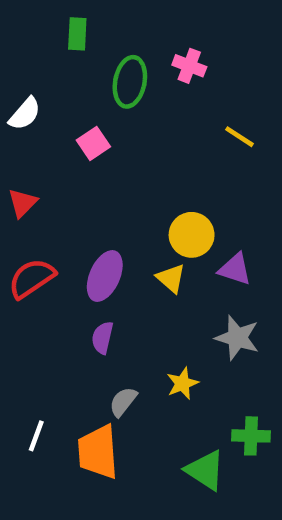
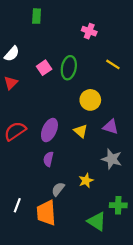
green ellipse: (130, 82) -> (69, 68), moved
red triangle: (22, 203) -> (11, 83), moved
yellow circle: (192, 235) -> (90, 100), moved

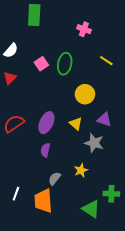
green rectangle: (37, 16) -> (34, 15), size x1.5
gray star: (112, 159) -> (94, 143), moved

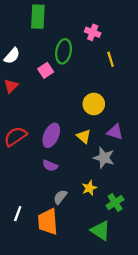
yellow line: (106, 61) -> (111, 59), moved, turned 40
green ellipse: (65, 64) -> (64, 51), moved
purple semicircle: (45, 150) -> (50, 166), turned -80
green cross: (111, 194) -> (115, 203), moved, turned -35

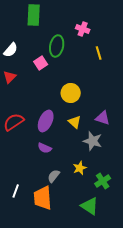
yellow circle: (94, 104) -> (71, 93), moved

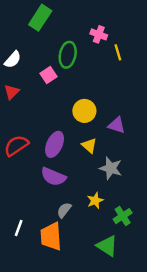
green rectangle: (34, 15) -> (40, 18), turned 30
yellow line: (99, 53) -> (118, 52), moved
purple triangle: (103, 118) -> (117, 125), moved
purple semicircle: (45, 148) -> (53, 177), size x1.5

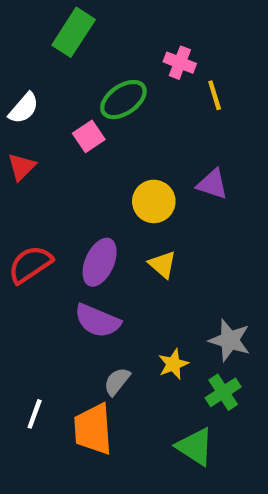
green ellipse: (68, 55) -> (123, 100), turned 45
purple triangle: (117, 125) -> (212, 184), moved
gray star: (111, 168) -> (230, 340), moved

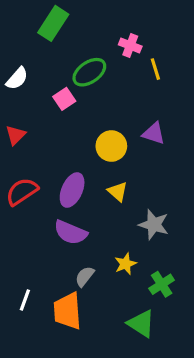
red triangle: (22, 167) -> (16, 135), moved
gray star: (230, 340) -> (154, 225), moved

